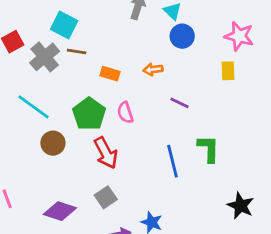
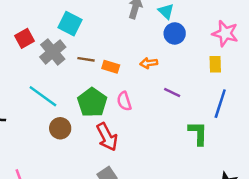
brown line: (77, 51) -> (86, 59), moved
blue line: (172, 161) -> (220, 104), moved, turned 32

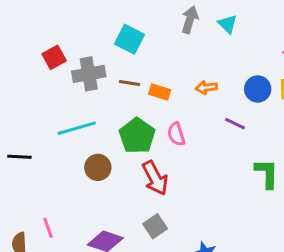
cyan square: (70, 24) -> (129, 39), moved
blue circle: (175, 33) -> (258, 89), moved
gray cross: (53, 52) -> (89, 74), turned 30
cyan line: (43, 96) -> (77, 128), turned -52

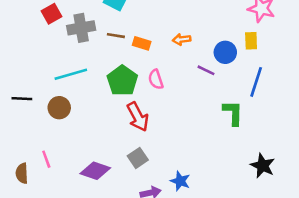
blue circle: (258, 89) -> (225, 52), moved
brown circle: (98, 167) -> (59, 108), moved

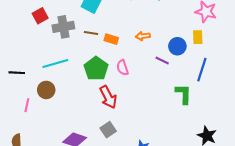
black line: (22, 99) -> (17, 73), moved
pink line: (46, 159) -> (27, 105), moved, turned 32

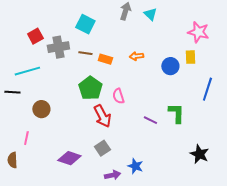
purple line: (162, 60) -> (150, 120), moved
cyan line: (55, 64) -> (27, 71), moved
pink semicircle: (122, 68) -> (118, 96), moved
blue line: (202, 70) -> (207, 89), moved
pink line: (27, 105) -> (26, 138), moved

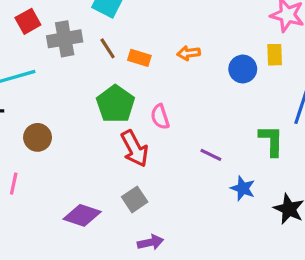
brown line: (85, 53) -> (108, 48), turned 48
green L-shape: (176, 113) -> (271, 141), moved
blue star: (135, 166) -> (243, 188), moved

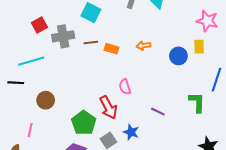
brown line: (108, 48) -> (91, 43), turned -64
green pentagon: (115, 104) -> (84, 123), moved
blue star: (243, 188) -> (131, 132), moved

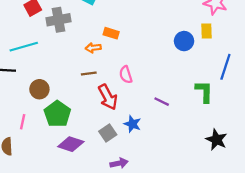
brown line: (91, 43) -> (89, 74), moved
orange arrow: (143, 46) -> (93, 48), moved
green pentagon: (84, 123) -> (57, 114), moved

